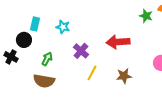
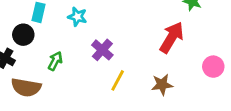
red arrow: (118, 42) -> (172, 37), moved, turned 125
brown semicircle: (44, 81) -> (26, 87), moved

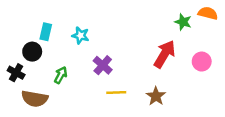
pink circle: (213, 67) -> (202, 62), moved
yellow line: (118, 80) -> (116, 92), turned 60
brown star: (162, 85) -> (156, 96), turned -30

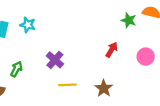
cyan star: (80, 36) -> (28, 25), moved
red arrow: (165, 54) -> (112, 50), size x0.6

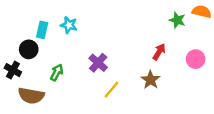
yellow line: (67, 85) -> (112, 90), turned -48
brown star: (104, 88) -> (151, 80), moved

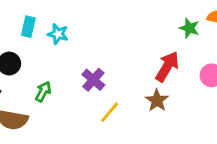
cyan rectangle: (42, 30) -> (28, 27), moved
red arrow: (159, 52) -> (167, 66), size x1.5

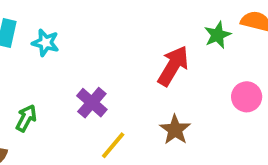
green star: (189, 28) -> (218, 35), turned 30
red arrow: (167, 66) -> (173, 66), moved

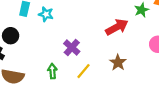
red arrow: (173, 66) -> (117, 27), turned 30
green arrow: (26, 118) -> (52, 71), moved, turned -32

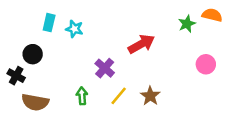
red arrow: (117, 27) -> (141, 44), moved
brown star: (118, 63) -> (150, 96), moved

